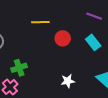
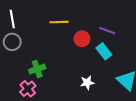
purple line: (94, 16) -> (107, 30), moved
cyan rectangle: (93, 42) -> (104, 51), moved

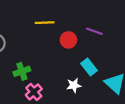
cyan rectangle: (104, 51) -> (89, 67), moved
pink cross: (28, 89) -> (34, 92), moved

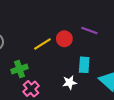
yellow line: (45, 23) -> (42, 44), moved, turned -30
cyan rectangle: (89, 67) -> (84, 65), turned 42

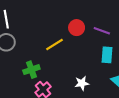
red circle: (64, 39) -> (77, 28), moved
cyan rectangle: (84, 65) -> (107, 55), moved

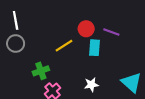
cyan rectangle: (107, 55) -> (95, 48), moved

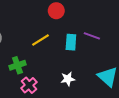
red circle: (86, 29) -> (56, 11), moved
purple line: (111, 32) -> (92, 36), moved

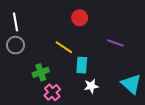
yellow line: (41, 40) -> (64, 47), turned 66
cyan rectangle: (71, 42) -> (82, 65), moved

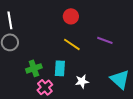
yellow line: (64, 47) -> (72, 44), moved
cyan rectangle: (82, 65) -> (60, 68), moved

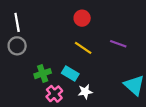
cyan rectangle: (60, 68) -> (70, 74), turned -63
white star: (82, 81) -> (85, 92), moved

